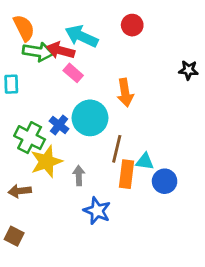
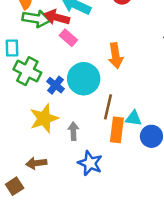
green cross: (30, 138) -> (27, 71), moved
brown arrow: (20, 191) -> (36, 163), moved
brown square: (14, 236) -> (15, 186), turned 30

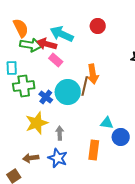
green cross: (27, 71) -> (24, 86), turned -35
brown line: (108, 107) -> (85, 86), moved
orange rectangle: (117, 130) -> (94, 150), moved
blue star: (90, 163) -> (58, 158), moved

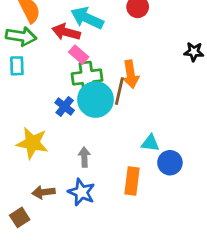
green arrow: (31, 45) -> (21, 36), moved
green cross: (24, 86) -> (87, 77), moved
yellow star: (37, 123) -> (32, 143), moved, turned 30

